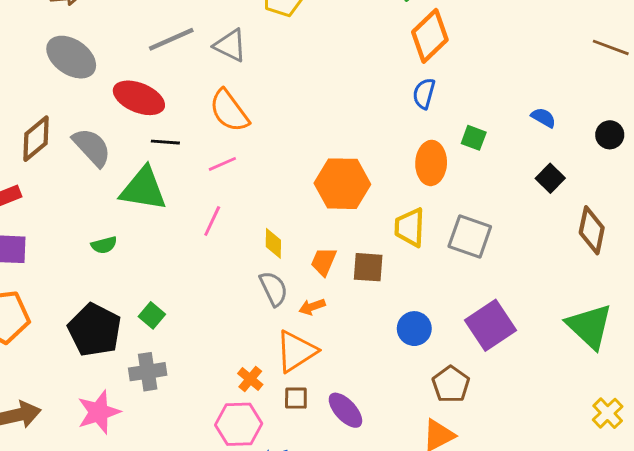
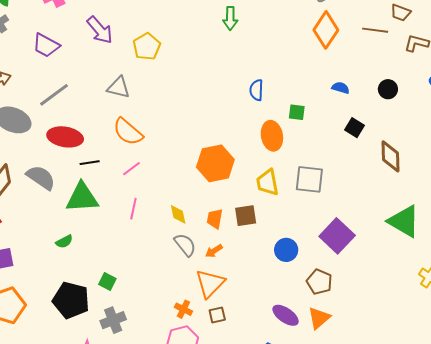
orange diamond: (430, 36) -> (326, 30), moved
gray line: (171, 39) -> (54, 95), moved
purple ellipse: (345, 410) -> (286, 315), moved

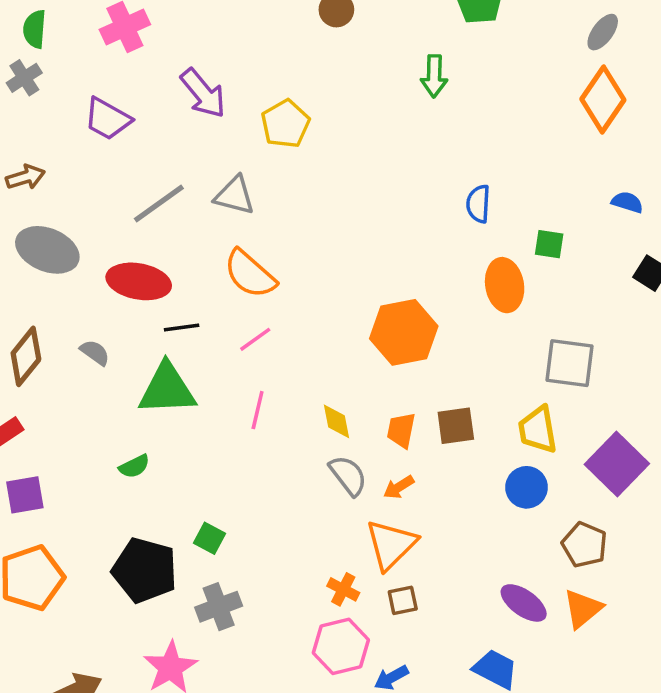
gray line: (54, 95) -> (159, 203), moved
gray semicircle: (41, 177) -> (95, 352), size x0.6
yellow trapezoid: (267, 182) -> (538, 430), moved

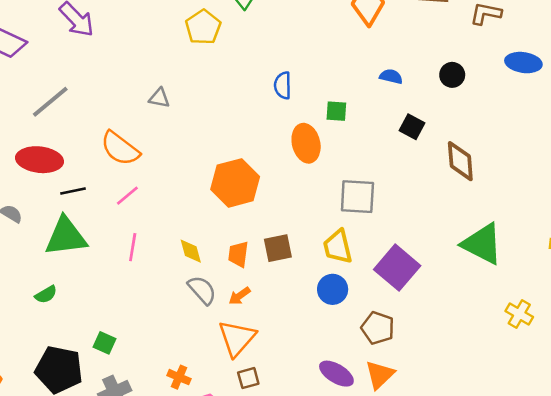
yellow pentagon: (285, 124) -> (203, 27), moved
gray triangle: (235, 195) -> (159, 98), moved, size x0.7
orange cross: (343, 589) -> (179, 377), moved

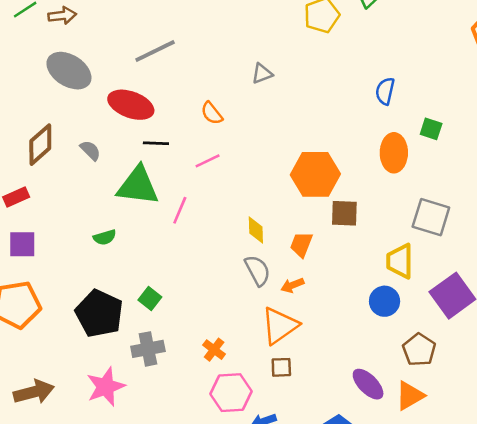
gray triangle: (159, 98) -> (262, 74), turned -45
orange semicircle: (120, 148) -> (212, 113), size x0.6
pink line: (133, 247) -> (180, 210), moved
brown square: (278, 248) -> (344, 213), moved

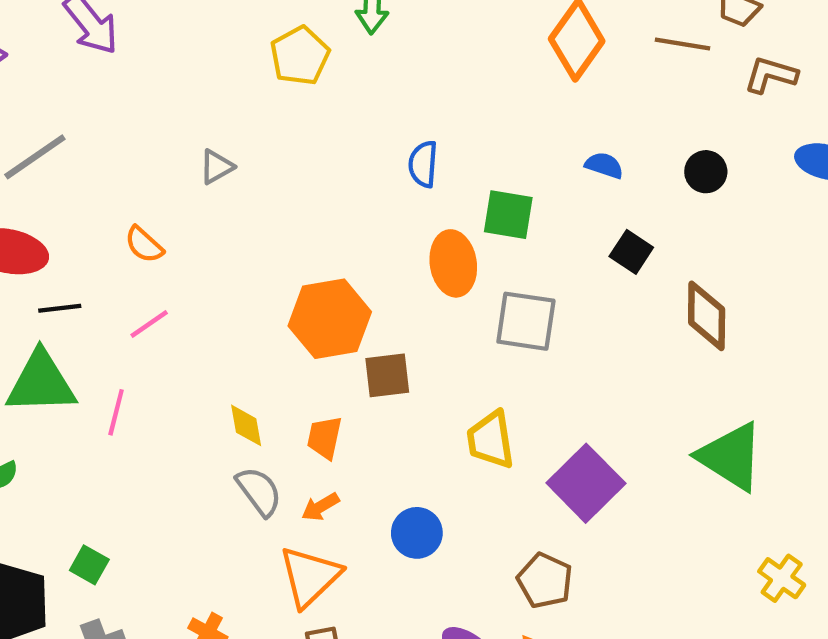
green square: (431, 129) -> (508, 215), size x1.4
gray square: (431, 217) -> (526, 321), moved
blue circle: (385, 301) -> (417, 533), moved

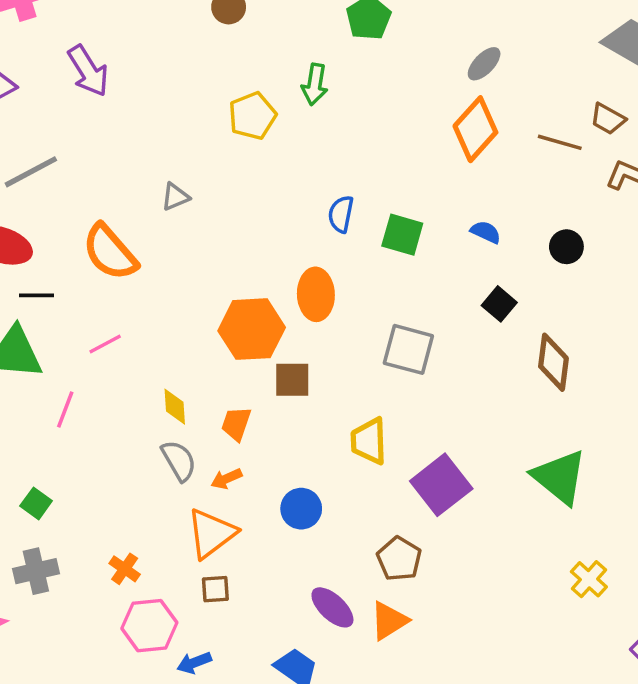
green square: (508, 215) -> (402, 235), moved
orange semicircle: (144, 245) -> (110, 252), size x1.8
orange ellipse: (453, 263) -> (316, 294), moved
pink line: (149, 324) -> (105, 344), moved
pink line: (116, 412) -> (65, 410), moved

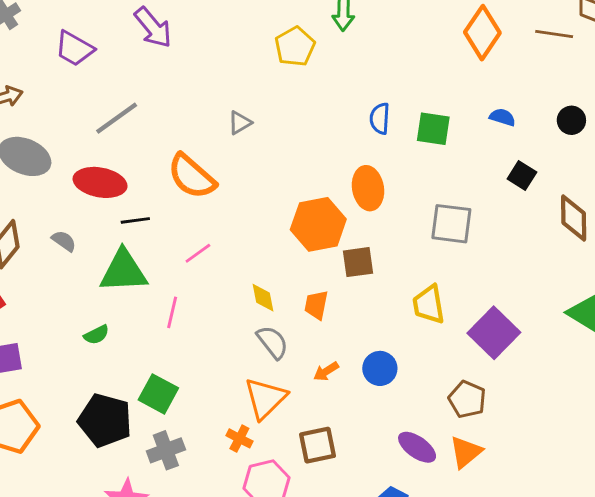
orange arrow: (226, 479) -> (326, 371), moved
green square: (36, 503) -> (158, 394), size x1.5
orange triangle: (211, 533) -> (265, 398), moved
brown square: (215, 589) -> (317, 445), size x1.5

